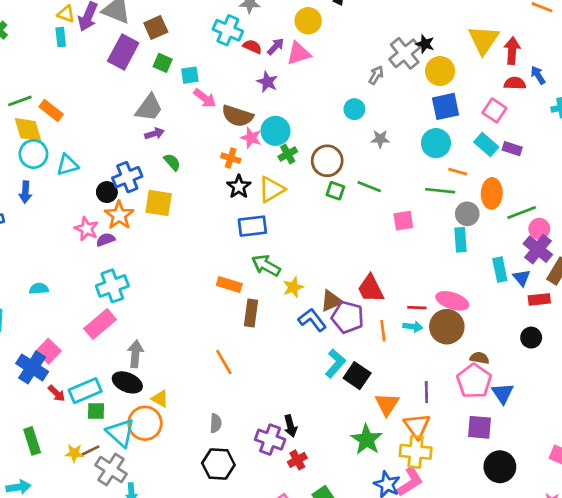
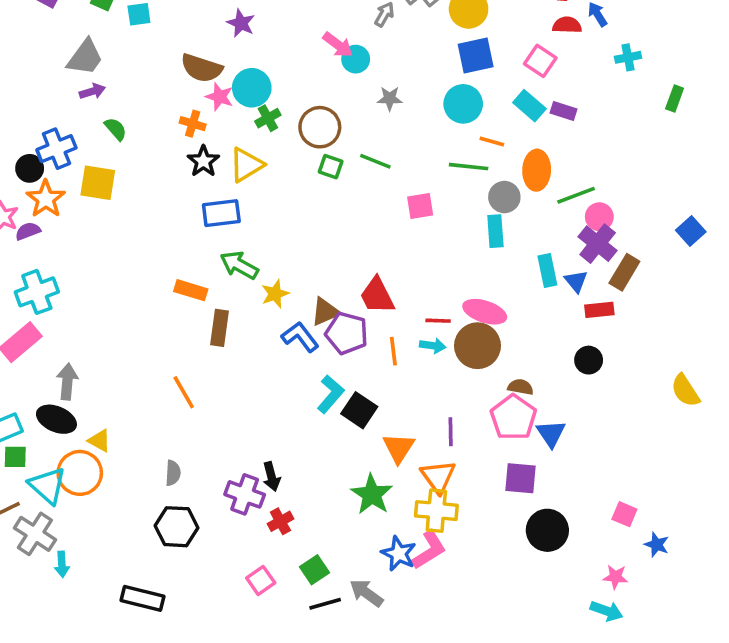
pink arrow: (205, 98) -> (338, 45), moved

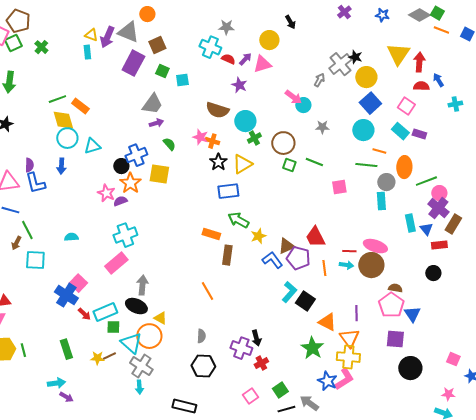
blue square: (476, 56) -> (370, 103), turned -30
pink star: (220, 97) -> (200, 137), moved
orange triangle: (399, 448) -> (327, 322), turned -36
gray cross: (35, 534) -> (141, 366), moved

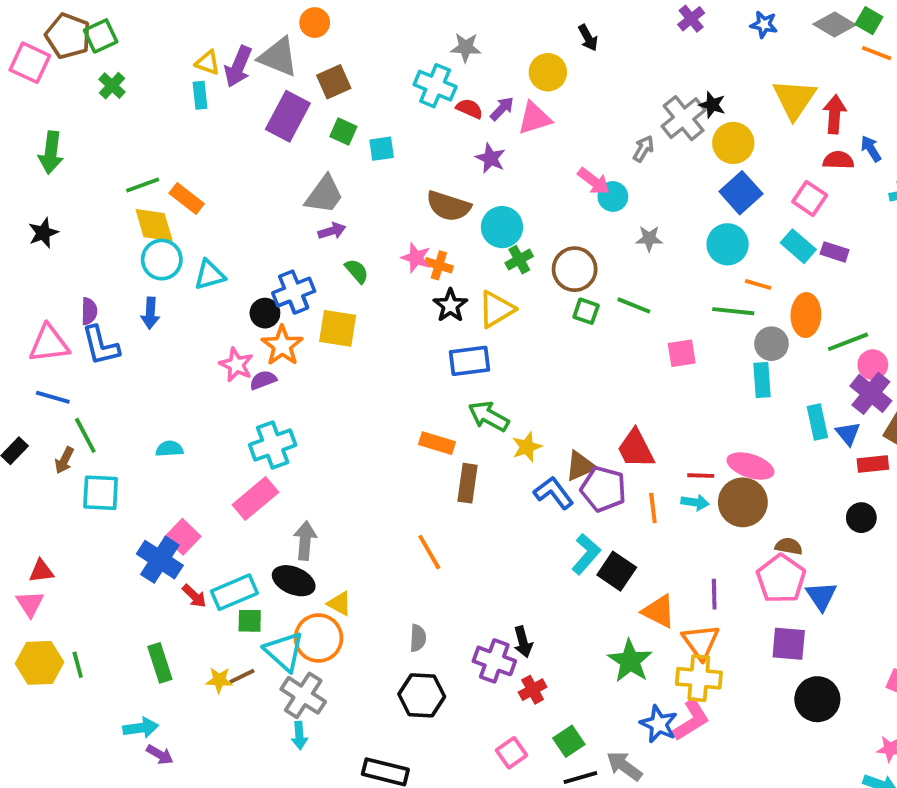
green square: (13, 43) -> (101, 36), moved

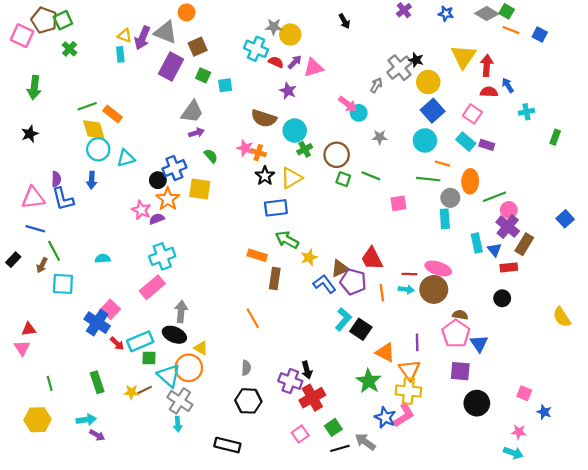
yellow circle: (548, 72) -> (290, 35), moved
yellow hexagon: (39, 663) -> (38, 420), moved
red cross: (533, 690) -> (312, 398), size x1.6

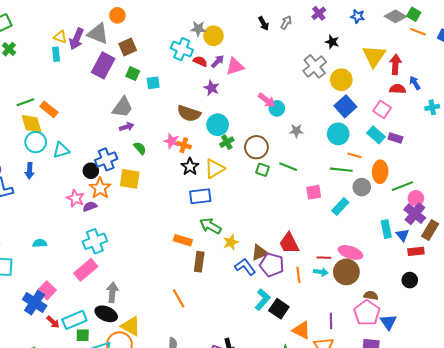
black star: (416, 60) -> (332, 42), moved
gray arrow: (376, 85) -> (286, 22), moved
cyan rectangle: (445, 219) -> (340, 206), moved, turned 48
yellow triangle: (201, 348) -> (131, 326), size x1.5

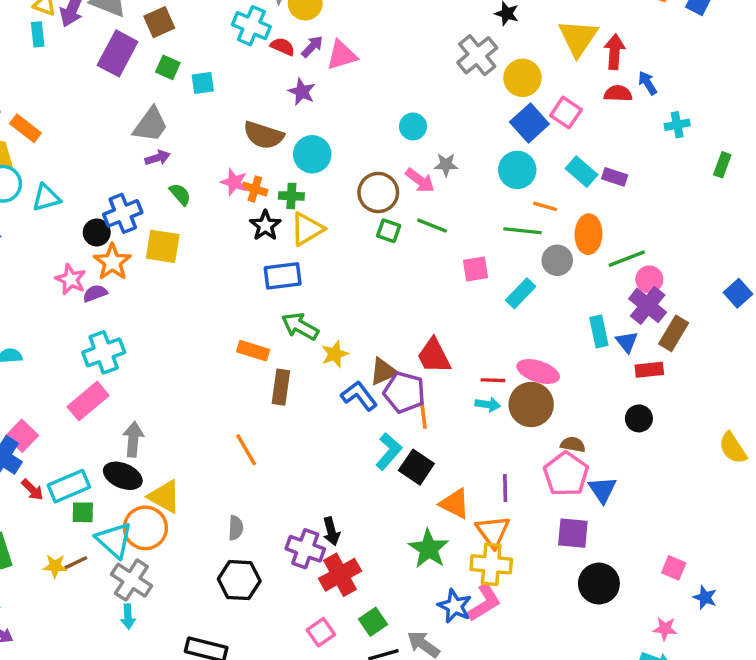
pink arrow: (267, 100) -> (420, 180), moved
pink square: (382, 109) -> (566, 113), moved
green cross: (227, 142) -> (291, 196), moved, turned 32
orange line: (298, 275) -> (423, 415), moved

